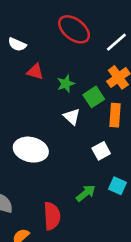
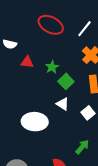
green square: (94, 97) -> (66, 81), moved
white triangle: (72, 117) -> (63, 104), moved

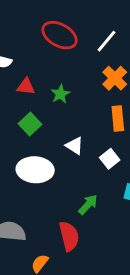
green square: (66, 81) -> (30, 124), moved
green arrow: (82, 147) -> (88, 205), moved

